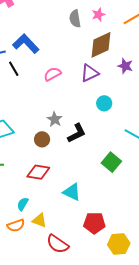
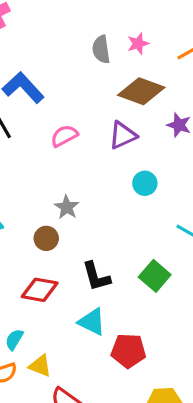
brown diamond: (101, 45) -> (141, 91), turned 44
black L-shape: (77, 133) -> (96, 276), moved, turned 100
red pentagon: (94, 223) -> (128, 351), moved

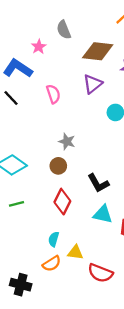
pink star: (138, 44) -> (39, 47), moved
pink semicircle: (64, 136) -> (53, 94), turned 114
red diamond: (40, 290) -> (62, 202), turned -60

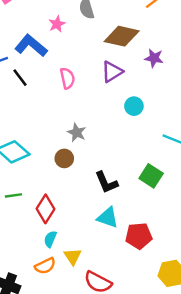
red diamond: (62, 202) -> (45, 209), moved
yellow triangle: (75, 252) -> (73, 256), turned 42

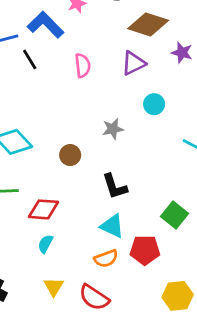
gray star: (77, 133) -> (113, 129), moved, turned 30
green square: (151, 176) -> (174, 215), moved
red diamond: (45, 209) -> (43, 209), turned 56
yellow triangle: (73, 256) -> (54, 287), moved
orange semicircle: (45, 266) -> (106, 259), moved

